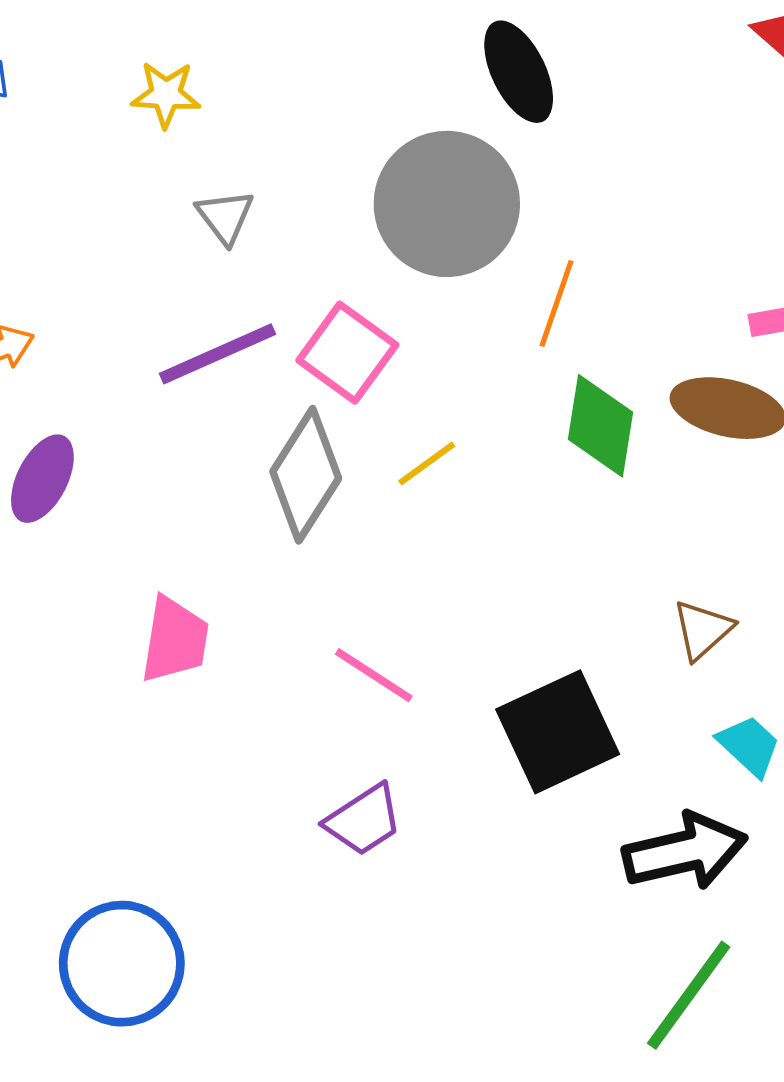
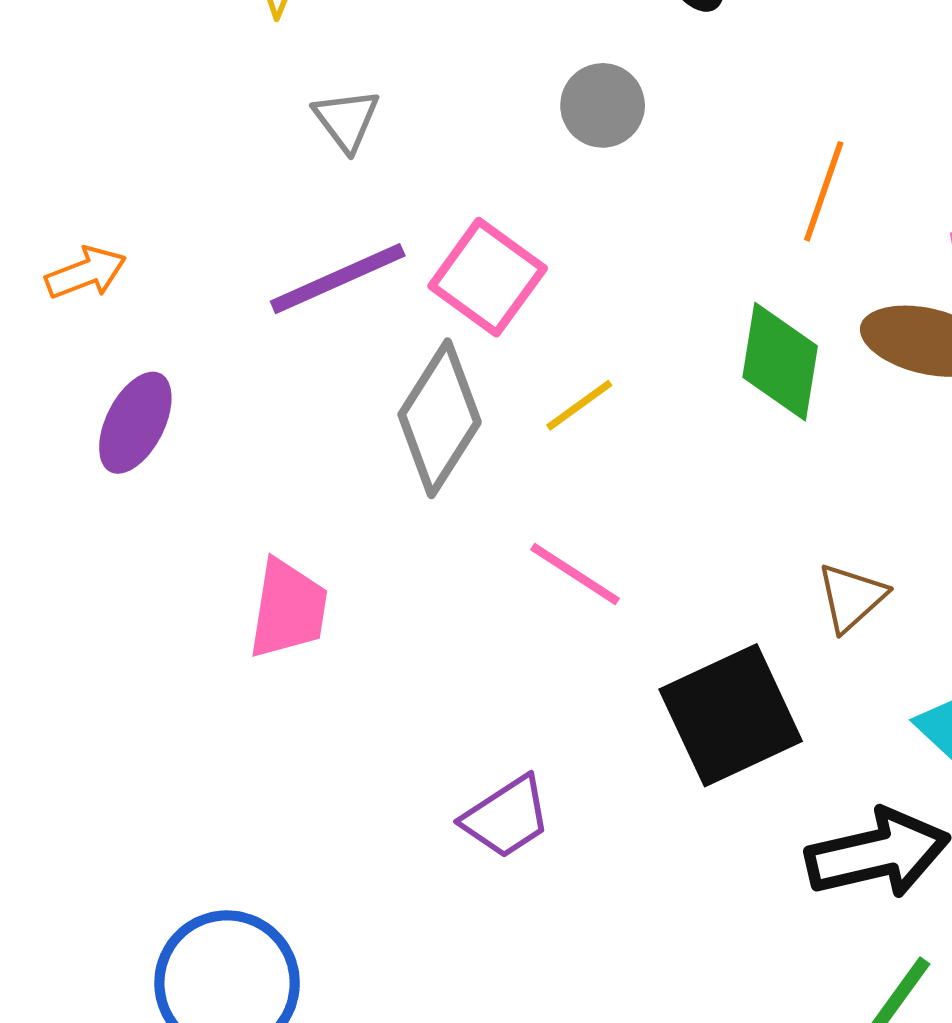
gray circle: (447, 204) -> (603, 105), size x0.5
orange line: (556, 303) -> (824, 191), moved
brown triangle: (703, 630) -> (851, 597), moved
pink line: (374, 675) -> (575, 574), moved

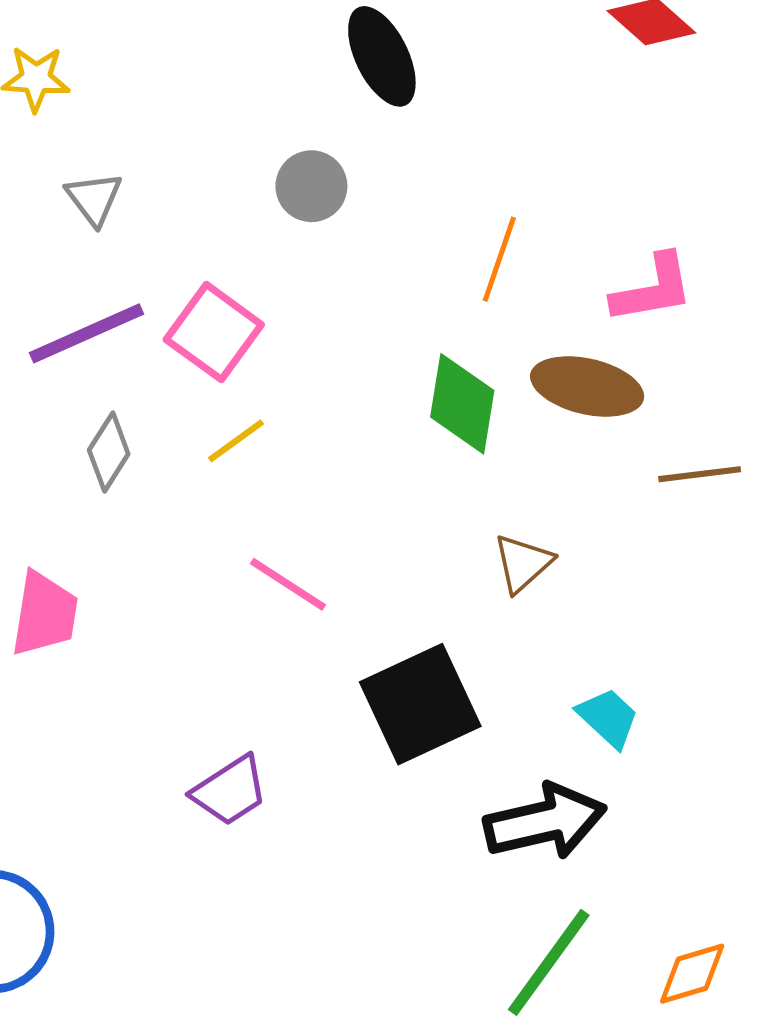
yellow line: (579, 405) -> (236, 441), moved
gray diamond: (440, 418) -> (109, 452), moved, size x0.6
brown triangle: (851, 597) -> (523, 563), moved

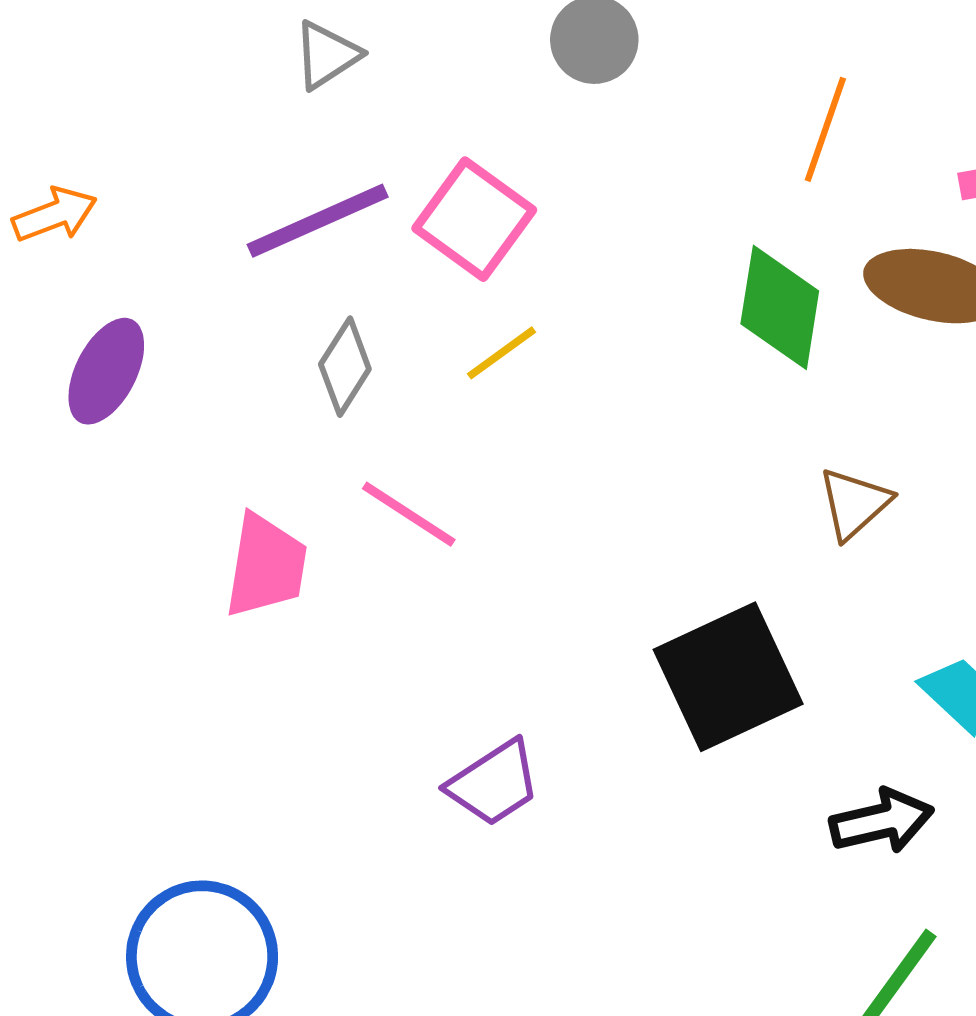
gray triangle: (94, 199) -> (327, 55), turned 34
pink line: (288, 584) -> (409, 514), moved
black arrow: (545, 822) -> (882, 821), size x0.7

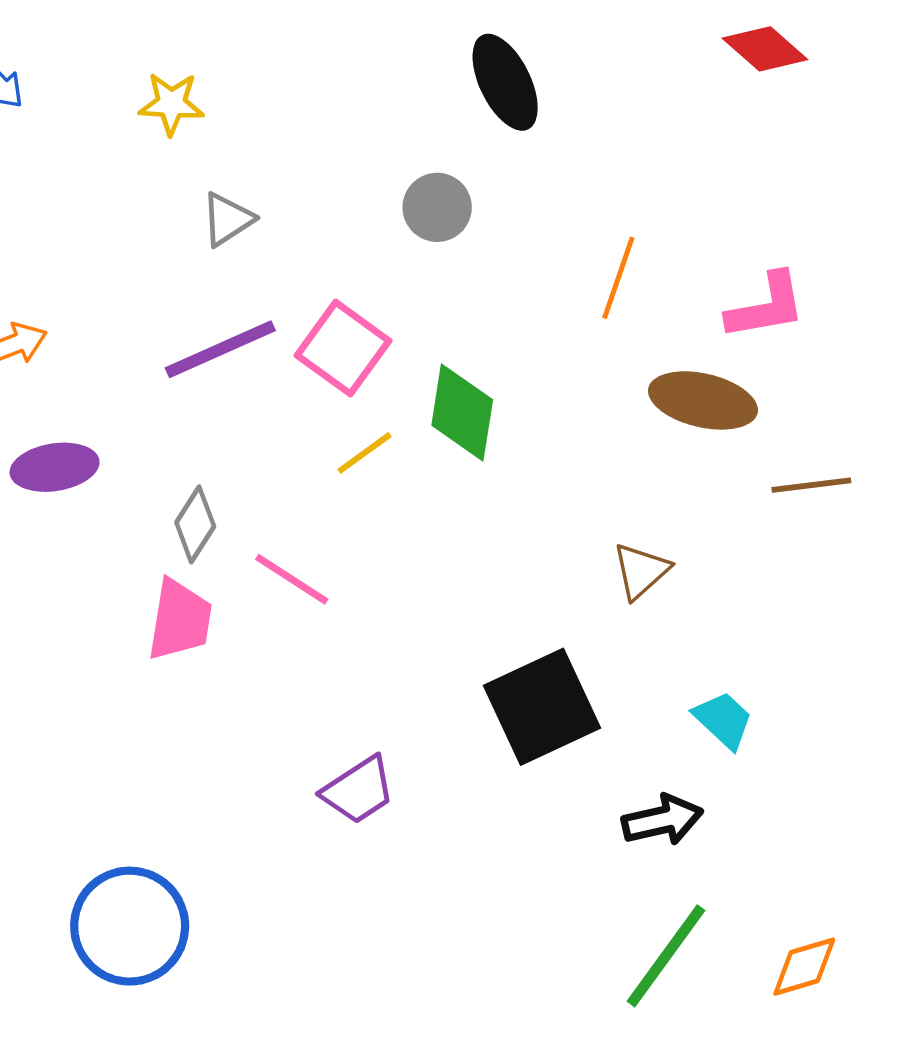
green diamond: (780, 307) -> (462, 412), moved
gray diamond: (345, 367) -> (195, 524), moved
purple ellipse: (106, 371) -> (55, 467), turned 54

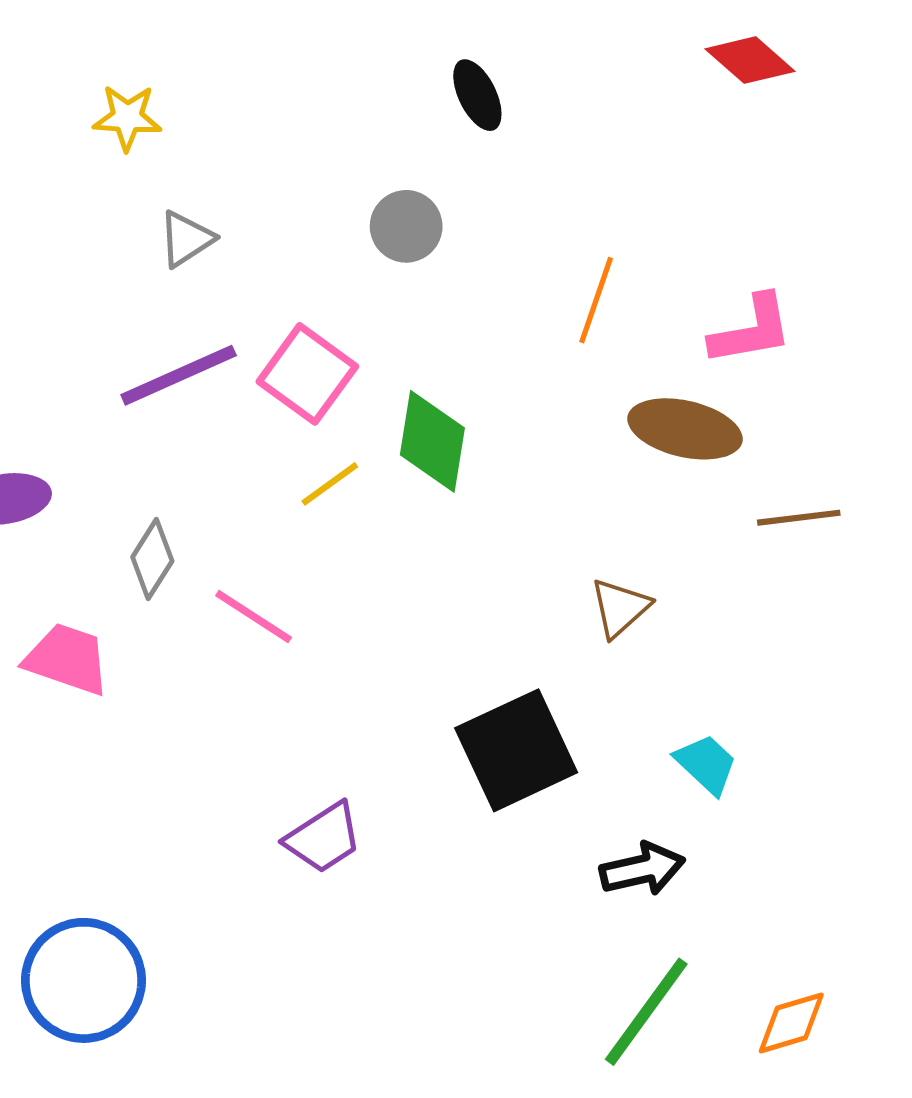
black ellipse: (505, 82) -> (477, 95), size x0.7
pink trapezoid: (180, 620) -> (67, 659), moved, turned -80

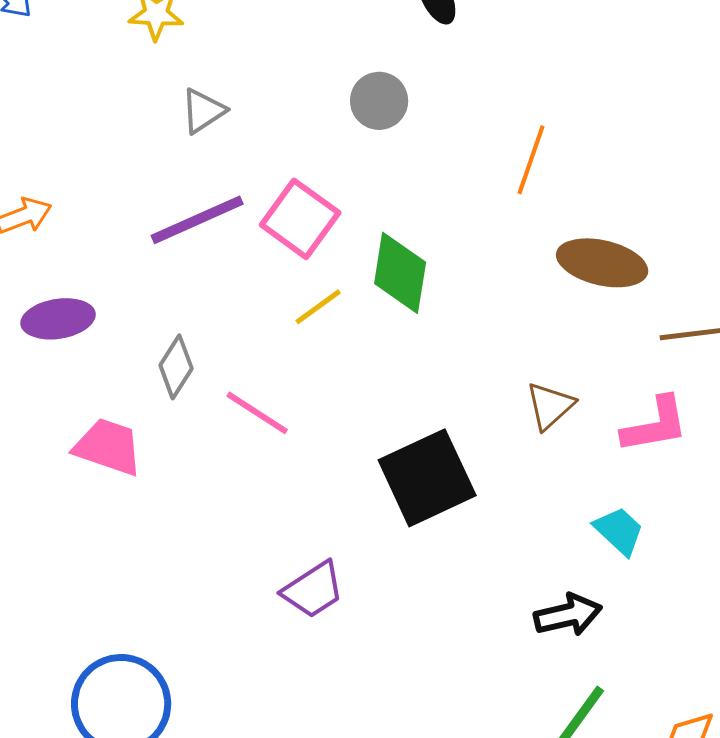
pink L-shape: (751, 330) -> (655, 425), moved
black square: (516, 750) -> (427, 478), moved

